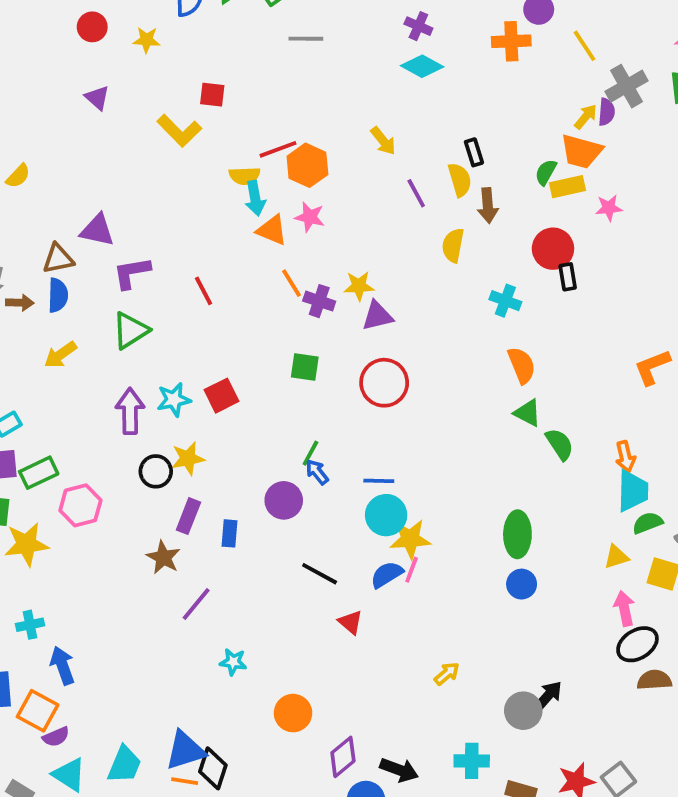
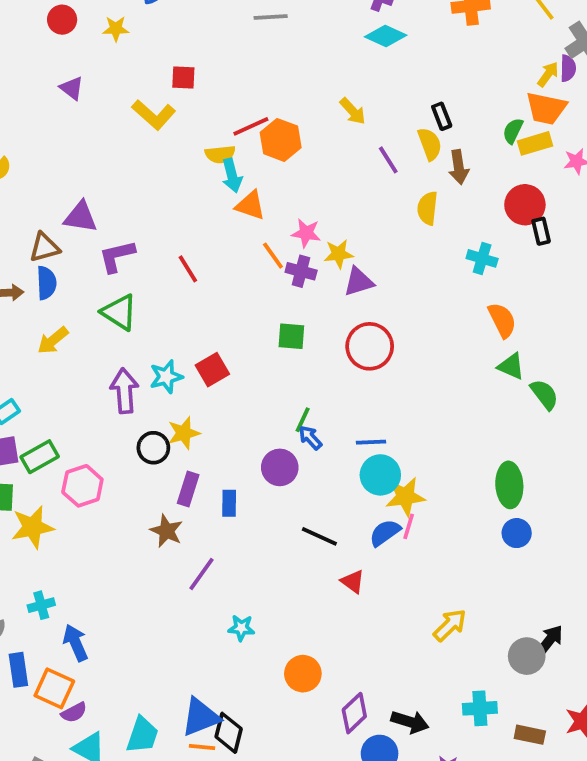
pink star: (310, 217) -> (306, 233), moved
green triangle: (130, 330) -> (119, 312), turned -51
yellow arrow: (447, 674) -> (450, 625), size x1.4

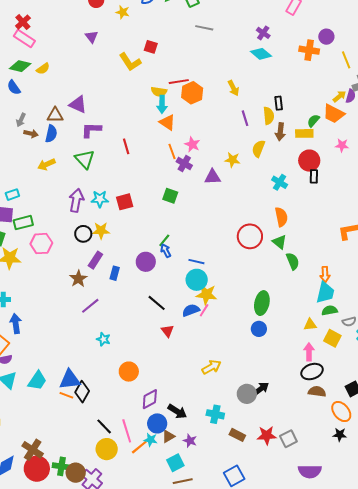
yellow rectangle: (535, 143) -> (304, 133), moved
yellow star: (339, 254) -> (232, 160), moved
red circle: (370, 346) -> (250, 236), moved

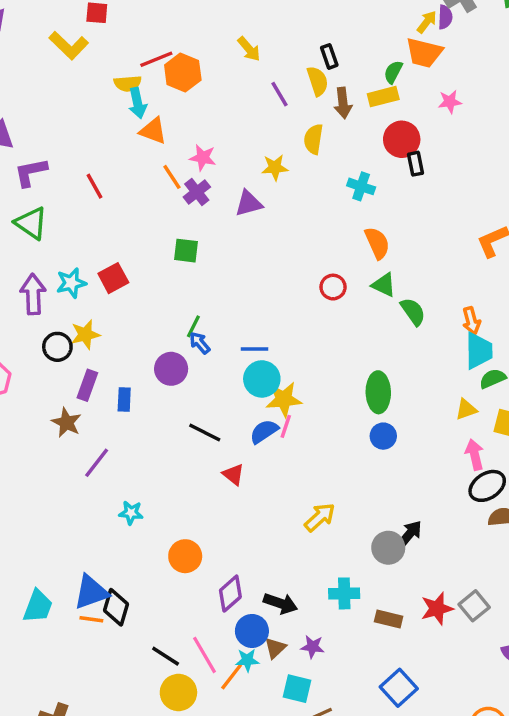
purple cross: (184, 163) -> (197, 192), turned 35
red circle: (250, 236) -> (333, 287), size x0.6
cyan square: (175, 463) -> (297, 689), turned -36

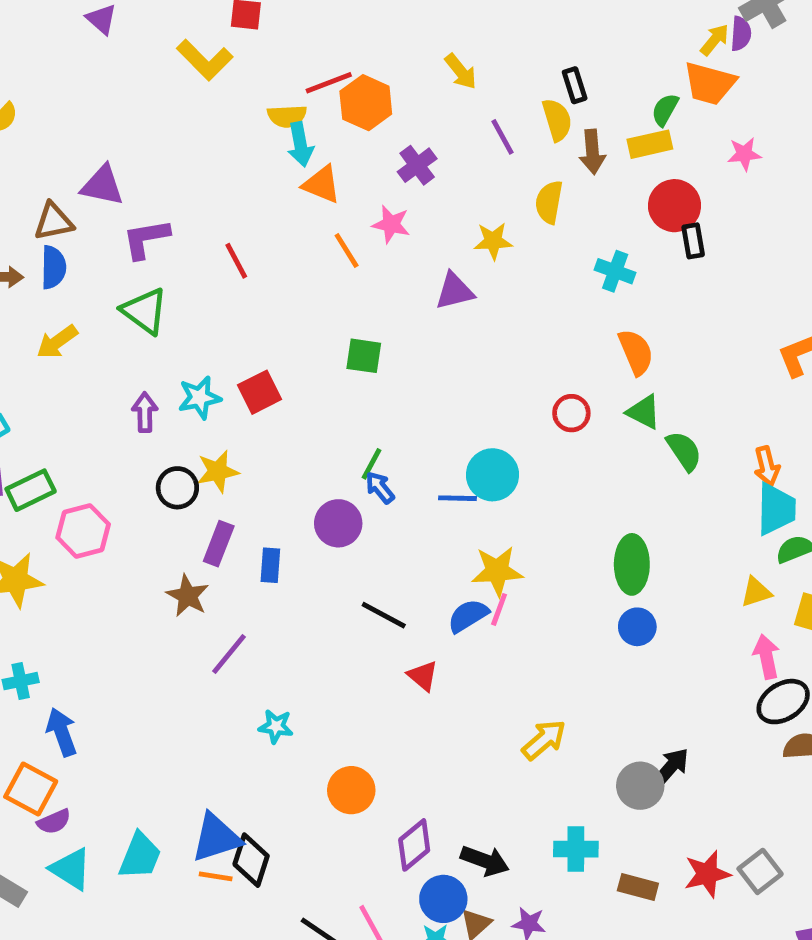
purple cross: (197, 192) -> (417, 165), moved
purple arrow: (33, 294) -> (145, 412), size x0.7
cyan circle: (262, 379) -> (492, 475), moved

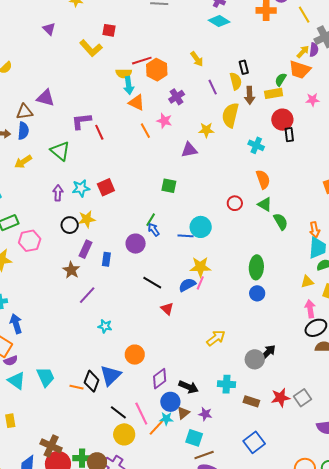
yellow semicircle: (549, 202) -> (230, 115), size x1.4
purple L-shape: (146, 239) -> (81, 121), moved
green square: (364, 356) -> (169, 186), moved
blue triangle: (216, 838) -> (111, 375), moved, turned -30
cyan trapezoid: (140, 856) -> (46, 377), turned -50

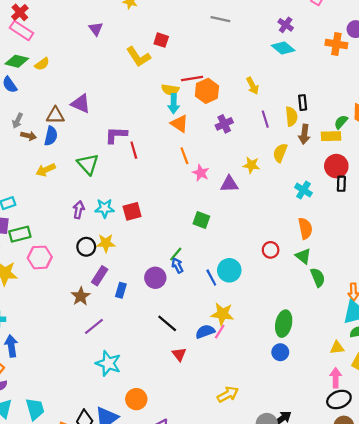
yellow semicircle: (230, 115) -> (280, 153), size x0.7
pink star: (164, 121) -> (201, 173), moved
blue line: (186, 236) -> (211, 278), turned 49
cyan star: (105, 326) -> (108, 363), size x1.6

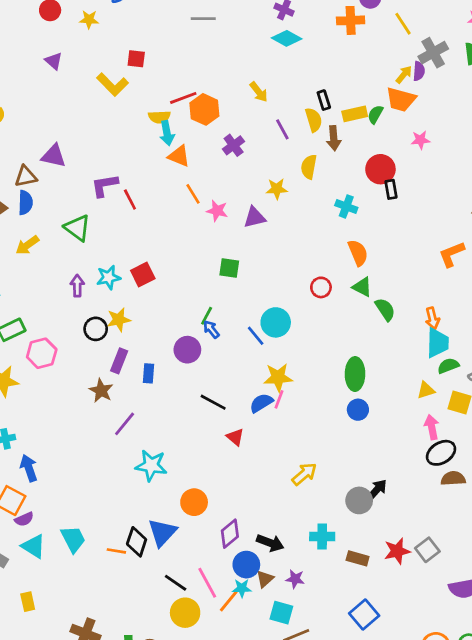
yellow rectangle: (331, 136) -> (355, 114), moved

